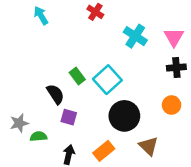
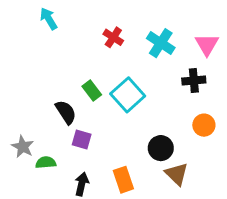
red cross: (95, 12) -> (113, 37), moved
black cross: (176, 68) -> (194, 80), moved
black circle: (124, 116) -> (161, 148), moved, size x0.7
gray star: (19, 123) -> (23, 147), turned -30
orange rectangle: (104, 151) -> (123, 180), turned -70

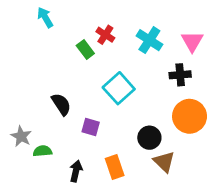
green rectangle: (92, 91) -> (85, 49), moved
orange circle: (204, 125) -> (190, 116), size x1.6
purple square: (82, 139) -> (91, 127), moved

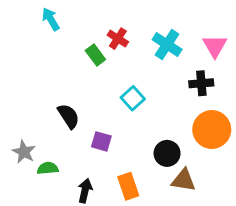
cyan square: (119, 88) -> (133, 98), size x0.7
brown triangle: (164, 162) -> (183, 180), turned -35

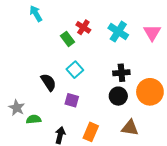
black cross: (201, 83) -> (121, 73), moved
cyan square: (133, 98) -> (75, 70), moved
black circle: (167, 153) -> (118, 96), moved
orange rectangle: (128, 186) -> (91, 132), turned 42

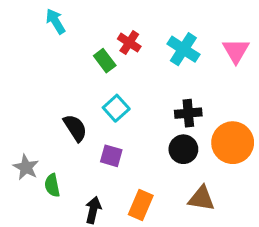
green semicircle: (34, 119) -> (52, 185), turned -96

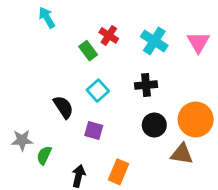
black cross: (188, 113) -> (146, 85), moved
gray star: (26, 167) -> (22, 140), turned -30
green semicircle: (52, 185) -> (44, 155), turned 36
brown triangle: (201, 198) -> (182, 154), moved

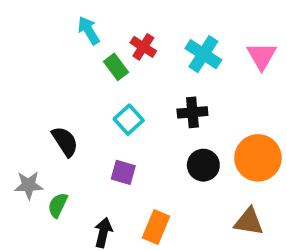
cyan arrow: (47, 18) -> (89, 30), moved
black semicircle: (63, 107) -> (65, 141), moved
brown triangle: (182, 154) -> (249, 222), moved

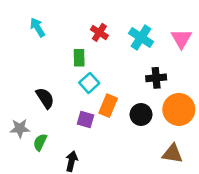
cyan arrow: (89, 30) -> (38, 27), moved
green rectangle: (116, 67) -> (79, 58), moved, turned 36
black cross: (192, 112) -> (156, 78), moved
orange rectangle: (156, 227) -> (108, 106), moved

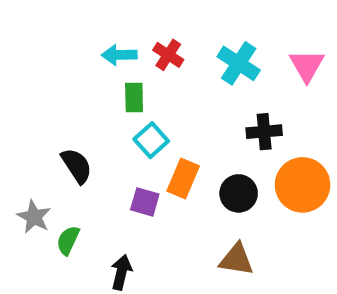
cyan arrow: (38, 27) -> (119, 55), moved, turned -60
gray star: (20, 128) -> (34, 217), turned 30
brown triangle: (173, 154) -> (236, 260), moved

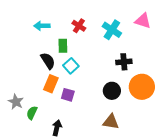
cyan arrow: (119, 55) -> (42, 26), moved
pink triangle: (307, 66) -> (143, 21), moved, turned -42
black semicircle: (77, 166) -> (48, 61), moved
orange rectangle: (183, 179) -> (51, 84), moved

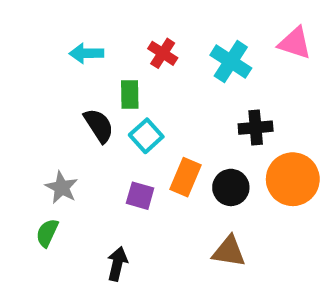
orange rectangle: (51, 84) -> (185, 177), moved
gray star: (16, 102) -> (62, 187), moved
green semicircle: (32, 113) -> (47, 233), moved

